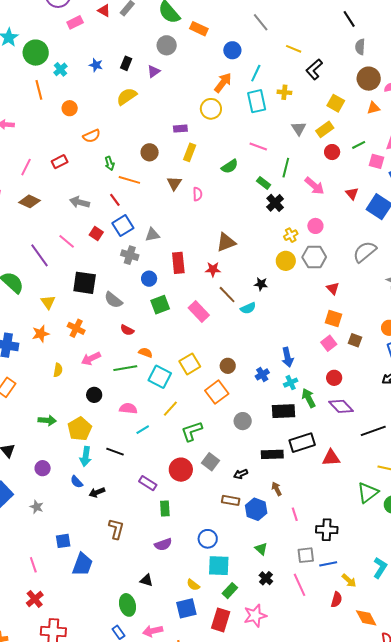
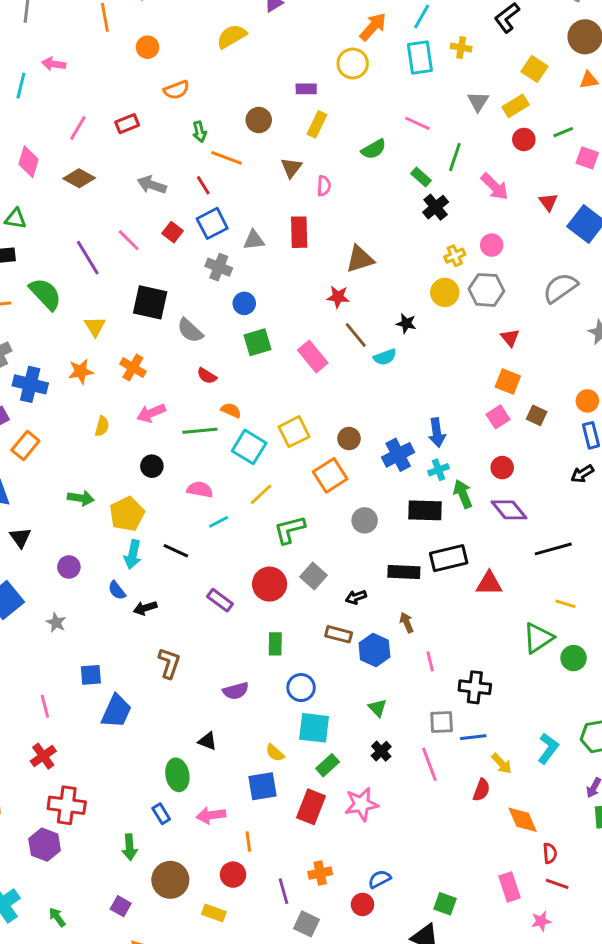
red rectangle: (178, 263) -> (299, 232), moved
blue cross: (262, 374) -> (398, 455), size x1.5
green rectangle: (165, 508) -> (275, 644), moved

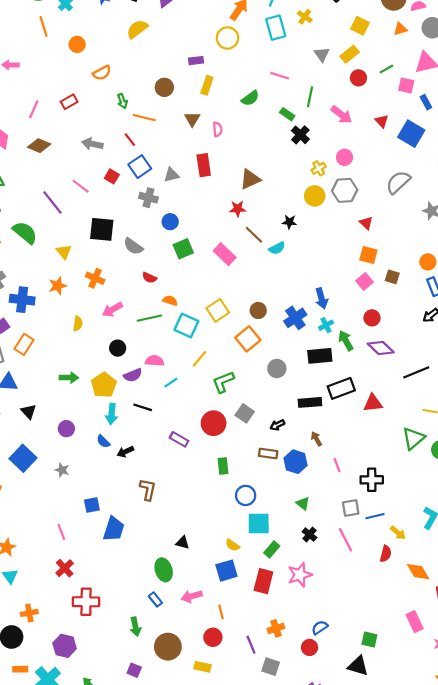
yellow cross: (461, 48) -> (305, 17), turned 32
purple semicircle: (236, 691) -> (133, 375), moved
purple hexagon: (45, 845) -> (65, 646), moved

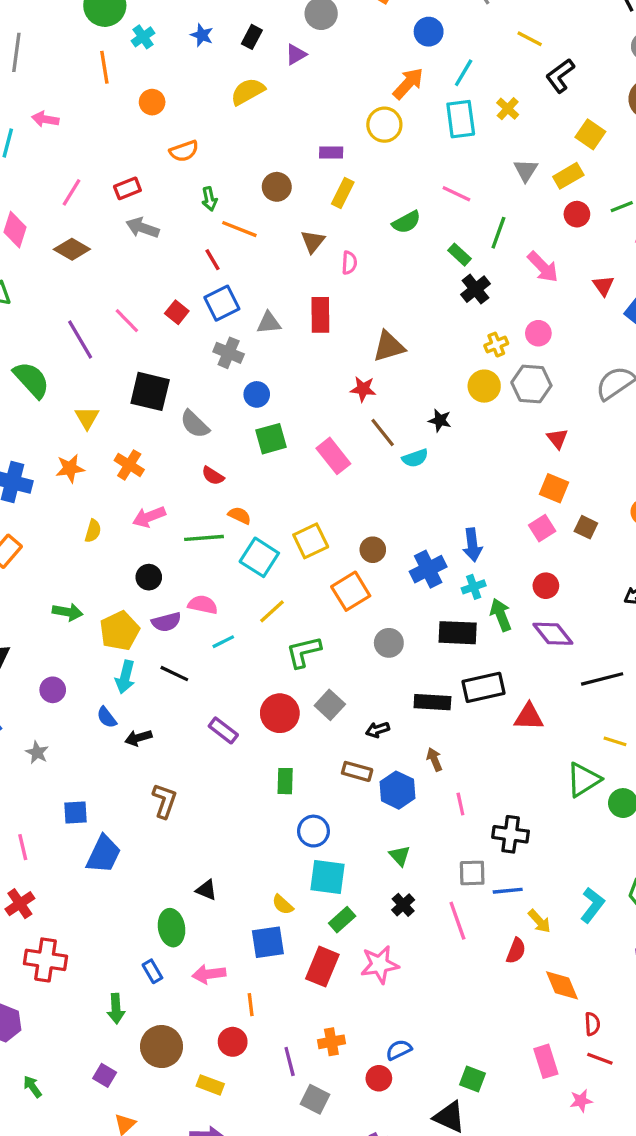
gray arrow: (92, 144) -> (143, 228), moved

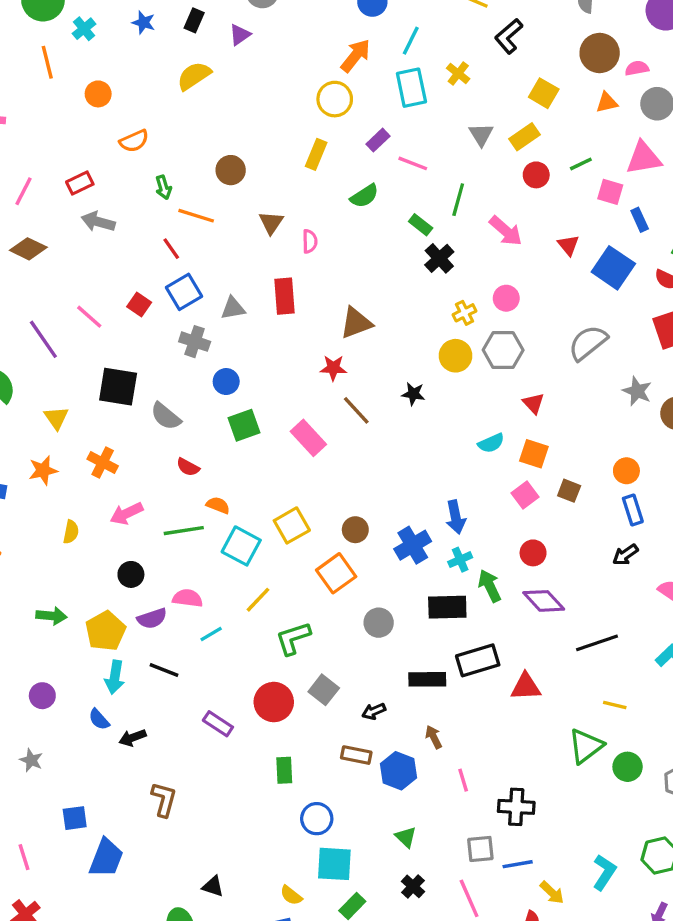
purple rectangle: (331, 152) -> (378, 140), moved, turned -40
yellow rectangle: (343, 193) -> (316, 154), moved
cyan semicircle: (415, 458) -> (491, 443), moved

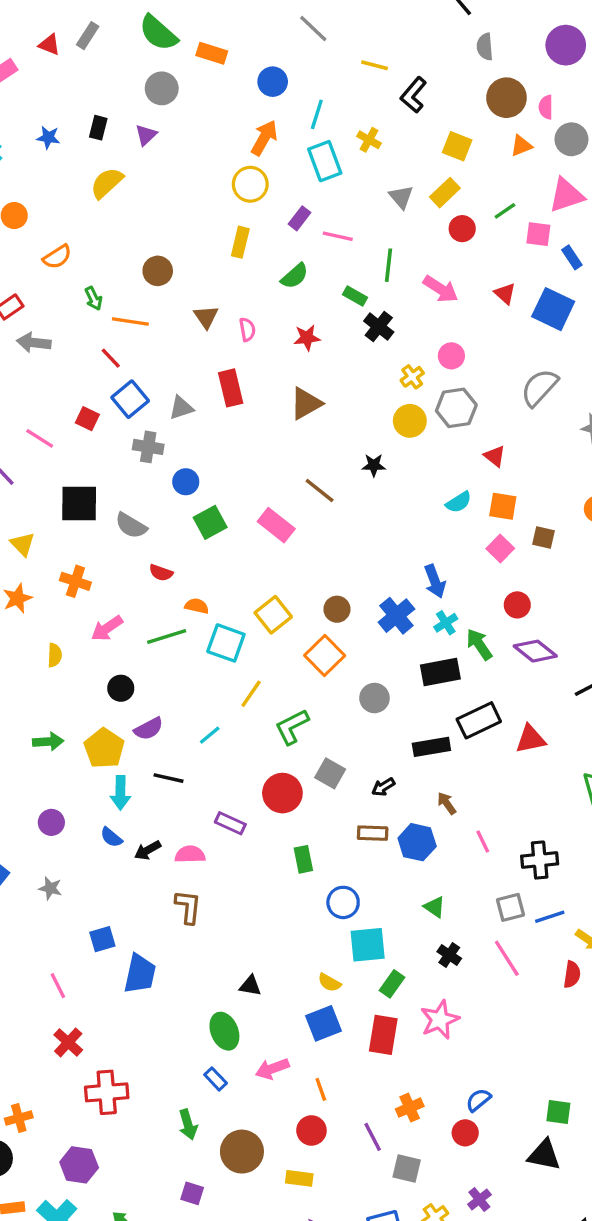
pink semicircle: (637, 68) -> (546, 107), turned -70
red star: (333, 368) -> (307, 338), moved
pink semicircle: (188, 598) -> (190, 854), moved

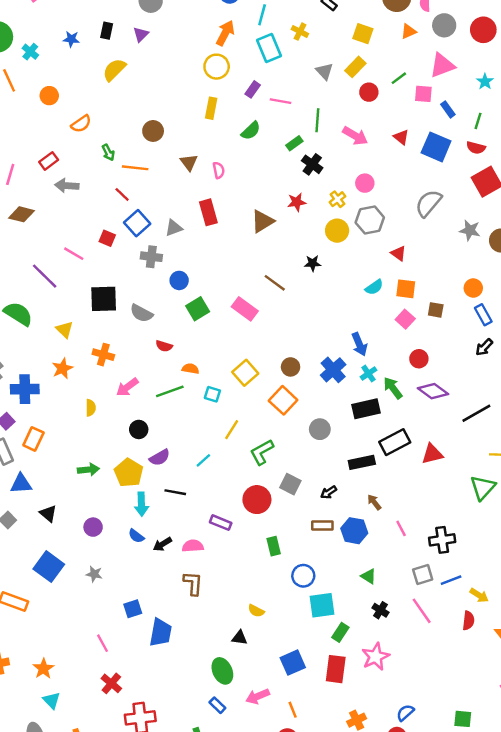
green rectangle: (355, 296) -> (294, 143), turned -63
red star: (307, 338) -> (297, 202), moved
cyan square: (226, 643) -> (212, 394), size x0.6
yellow semicircle: (329, 983) -> (256, 611), moved

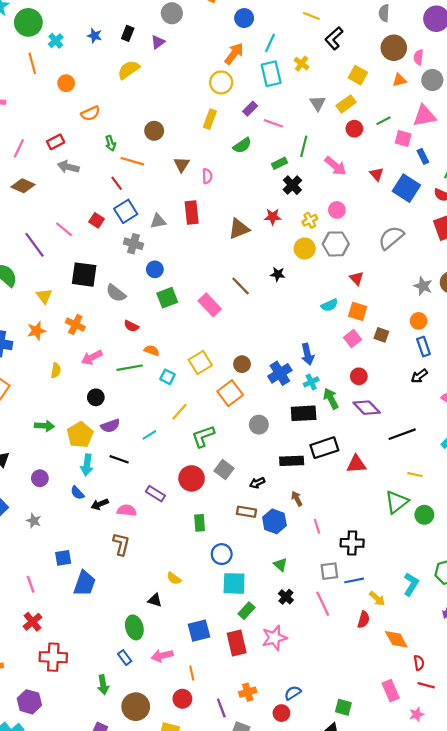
gray star: (470, 230) -> (423, 286), moved
red rectangle: (336, 669) -> (237, 643), turned -30

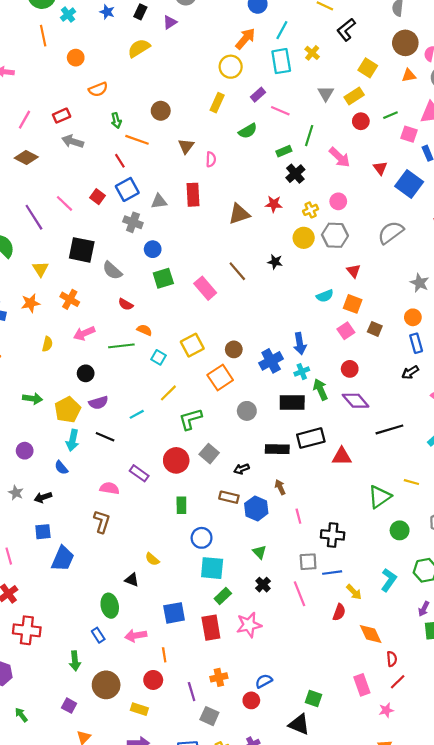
yellow line: (415, 475) -> (411, 482), moved
black arrow: (100, 504) -> (43, 497), moved
green circle: (424, 515) -> (400, 530), moved
red line: (426, 685) -> (398, 682), turned -63

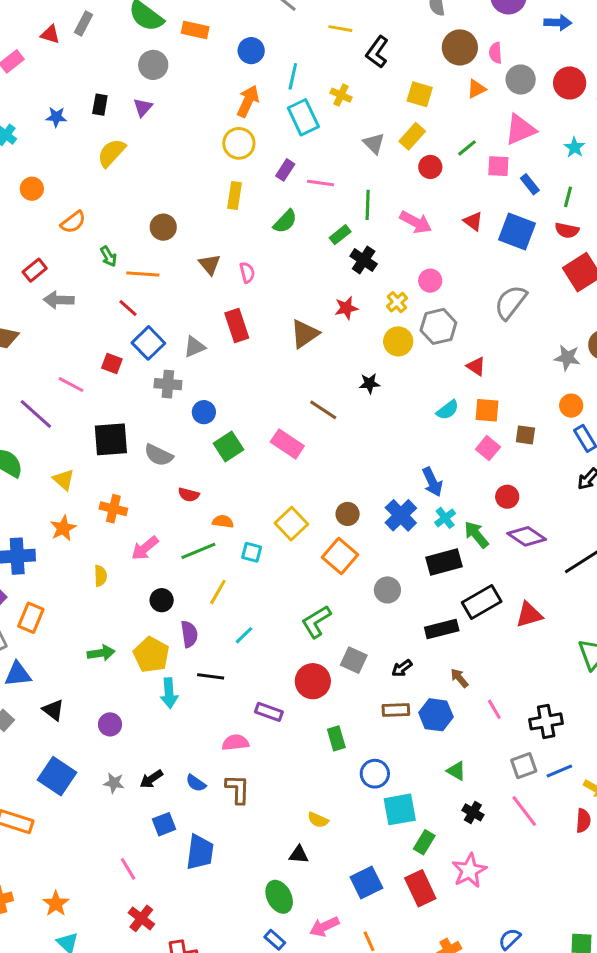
yellow line: (168, 393) -> (218, 592), moved
purple semicircle: (98, 403) -> (189, 634), turned -66
blue semicircle: (61, 468) -> (196, 783), moved

